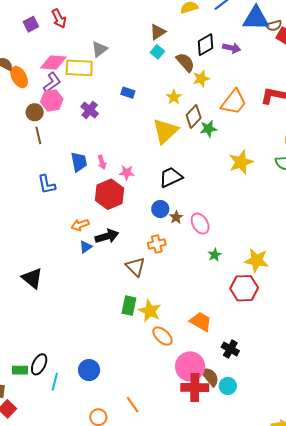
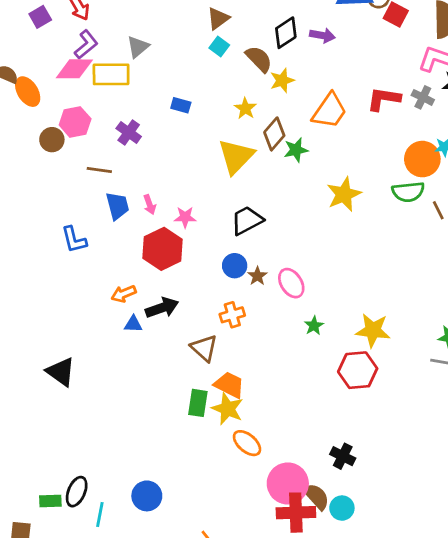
purple L-shape: (52, 82) -> (86, 45), moved
brown line: (38, 135) -> (99, 170), moved, turned -66
blue triangle: (86, 247) -> (133, 324), turned 40
orange trapezoid: (201, 322) -> (229, 385), moved

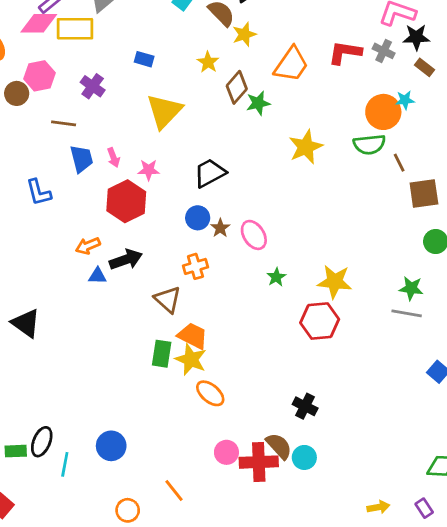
yellow triangle: (236, 156) -> (164, 111), moved
pink circle: (288, 483) -> (226, 452), moved, size x0.6

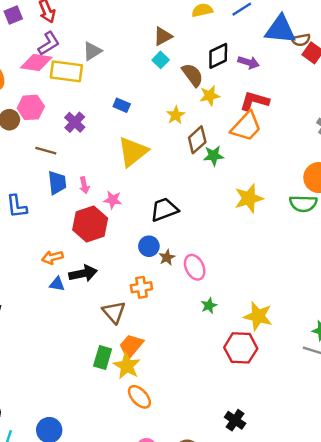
red L-shape: (345, 53) -> (254, 101), moved
orange trapezoid: (193, 336) -> (131, 346), turned -84
black cross: (305, 406) -> (235, 420), moved

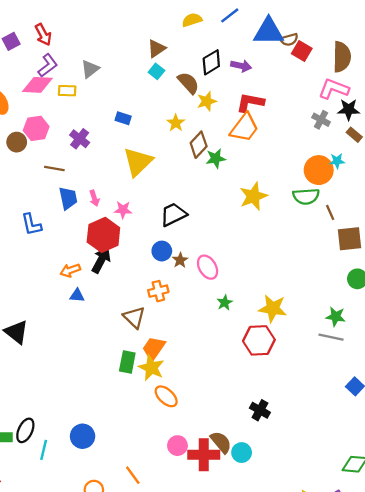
yellow rectangle: (66, 71) -> (67, 91), size x0.6
black arrow: (83, 273) -> (101, 260), moved, turned -45

